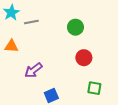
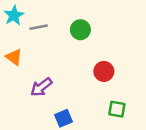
green circle: (75, 27) -> (80, 30), moved
orange triangle: (11, 46) -> (14, 57), turned 32

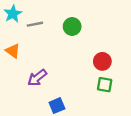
red circle: (104, 71) -> (102, 61), moved
green square: (117, 109) -> (105, 85), moved

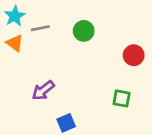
orange triangle: (13, 51) -> (15, 43), moved
red circle: (102, 61) -> (134, 55), moved

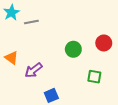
green circle: (84, 31) -> (73, 49), moved
orange triangle: (15, 43) -> (11, 58), moved

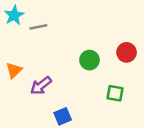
orange triangle: (11, 58) -> (14, 70), turned 40

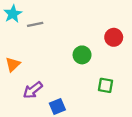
red circle: (127, 52) -> (114, 37), moved
purple arrow: (41, 86) -> (33, 90), moved

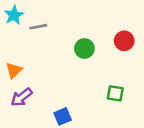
green circle: (82, 55) -> (84, 49), moved
purple arrow: (33, 90) -> (22, 97), moved

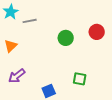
orange triangle: (14, 70) -> (11, 46), moved
green square: (115, 93) -> (80, 79), moved

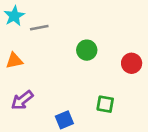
red circle: (97, 32) -> (132, 63), moved
orange triangle: (11, 46) -> (14, 61), turned 32

